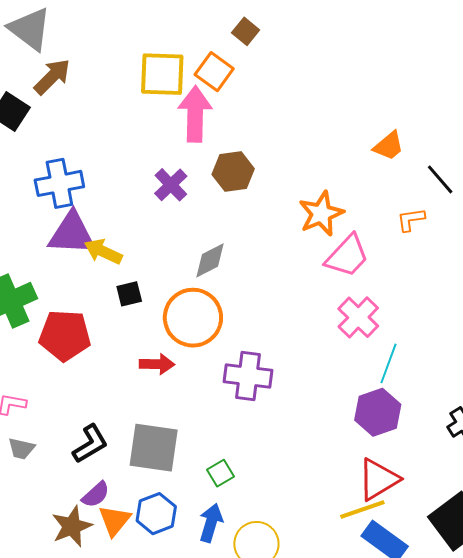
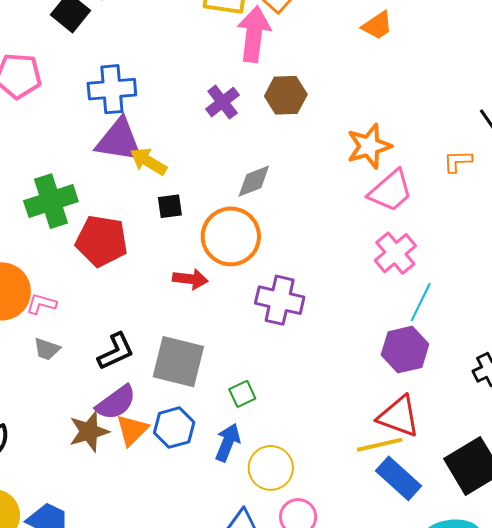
orange trapezoid: (389, 146) -> (377, 25), moved
red triangle: (378, 479) -> (399, 416), turned 45
purple semicircle: (96, 495) -> (116, 402), size x1.4

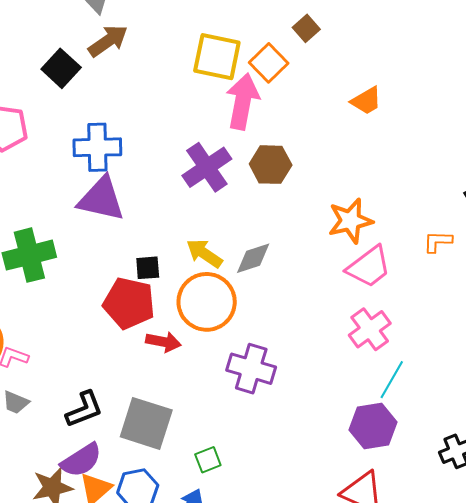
purple cross: (223, 102) -> (207, 167), size x1.4
yellow arrow: (148, 161) -> (204, 253), moved
gray diamond: (254, 181) -> (253, 258), moved
red pentagon: (102, 241) -> (129, 303), moved

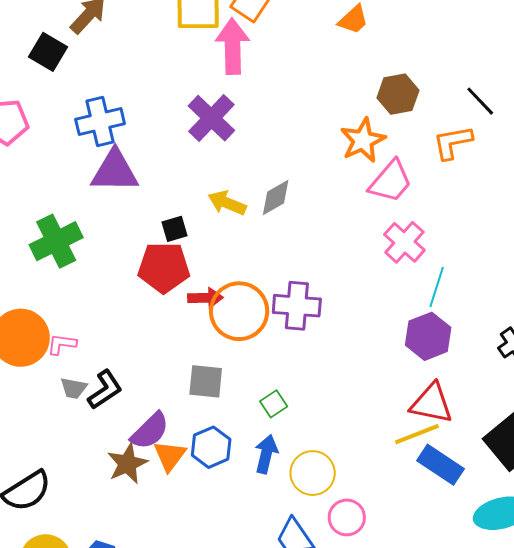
brown hexagon: (271, 165) -> (398, 94), moved
orange L-shape: (438, 242) -> (453, 142), size x1.4
orange circle: (207, 302) -> (239, 311), moved
black L-shape: (84, 409) -> (105, 390), moved
gray square: (146, 423) -> (206, 381), size x0.7

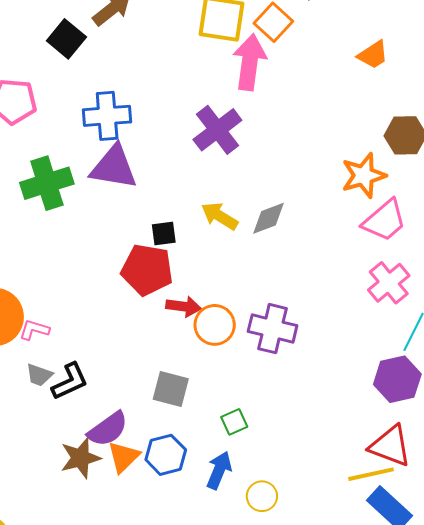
green cross: (56, 241) -> (47, 183), moved
orange circle: (239, 311) -> (215, 325), size x0.7
yellow circle: (313, 473) -> (262, 496), size x0.7

